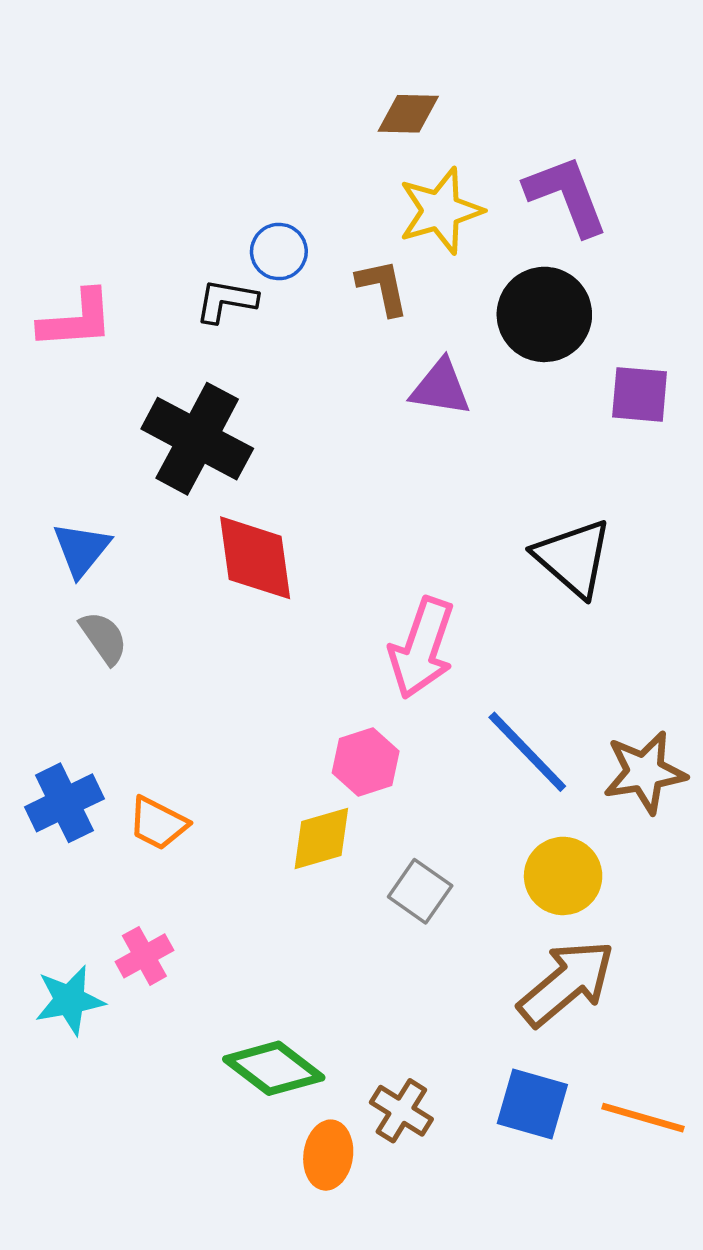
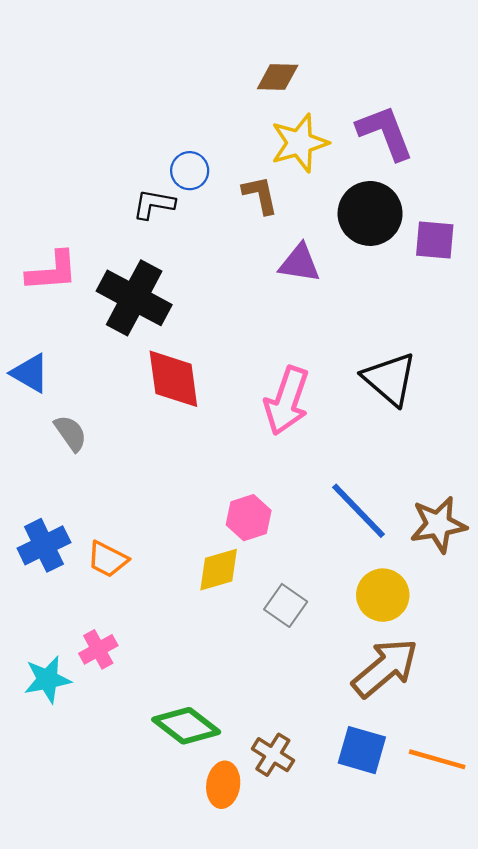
pink L-shape: (76, 320) -> (52, 271), moved
purple square: (640, 394) -> (435, 240), moved
blue triangle: (81, 549) -> (30, 373), moved, turned -39
pink arrow: (422, 648) -> (287, 401), moved

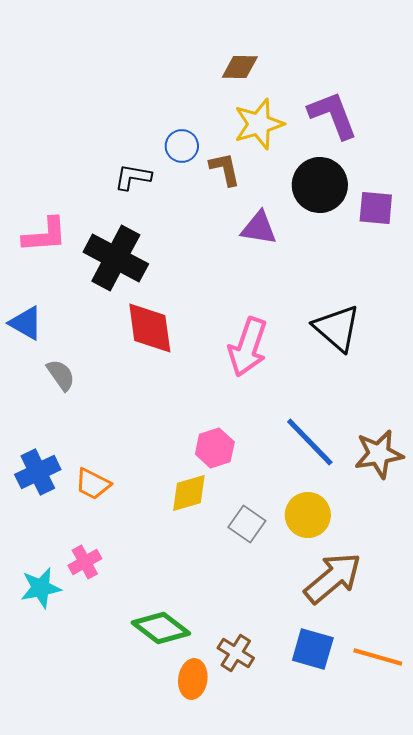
blue circle: (190, 171) -> (182, 146), moved
yellow circle: (383, 595) -> (308, 515), moved

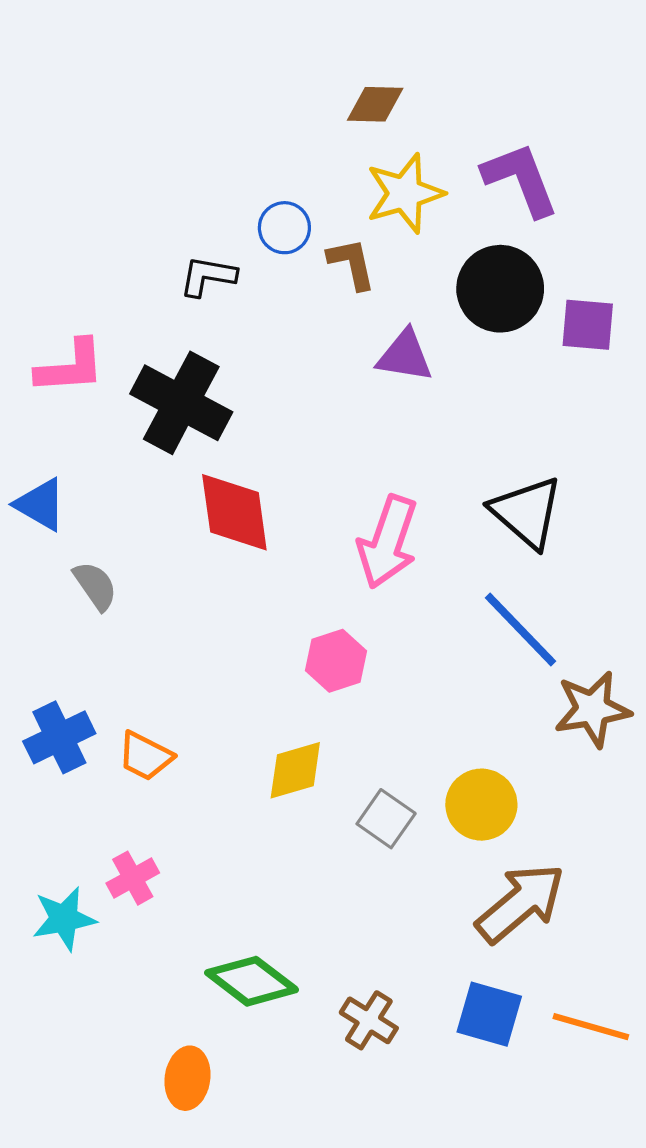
blue line: (310, 442) -> (520, 629), moved
pink hexagon: (215, 448) -> (336, 661), moved
orange ellipse: (193, 679) -> (187, 1078), moved

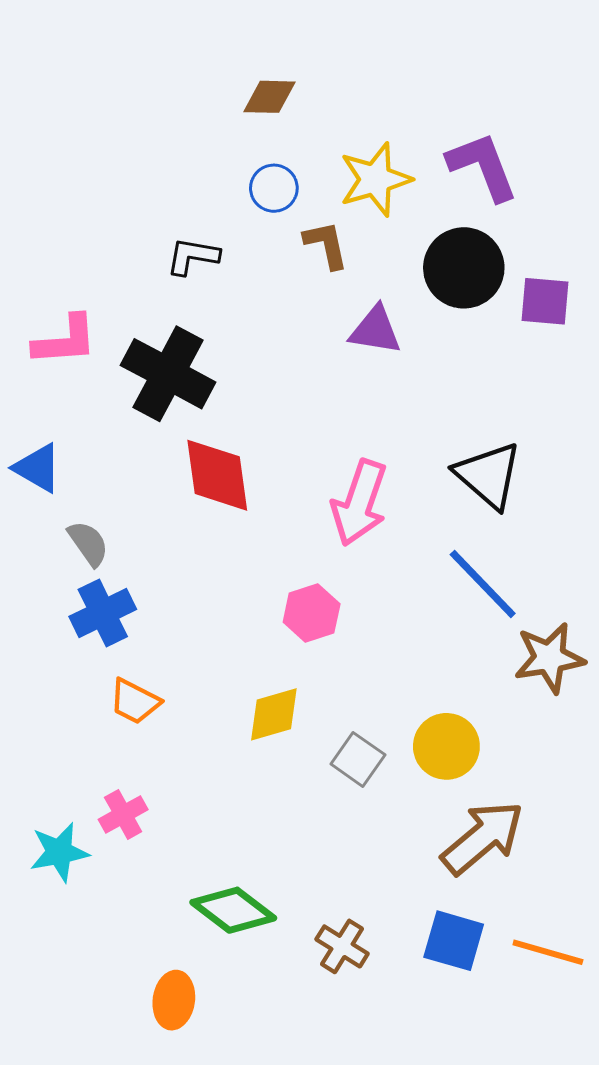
brown diamond: (375, 104) -> (270, 97), moved
blue circle: (284, 228) -> (274, 188), moved
blue cross: (59, 737) -> (103, 613), moved

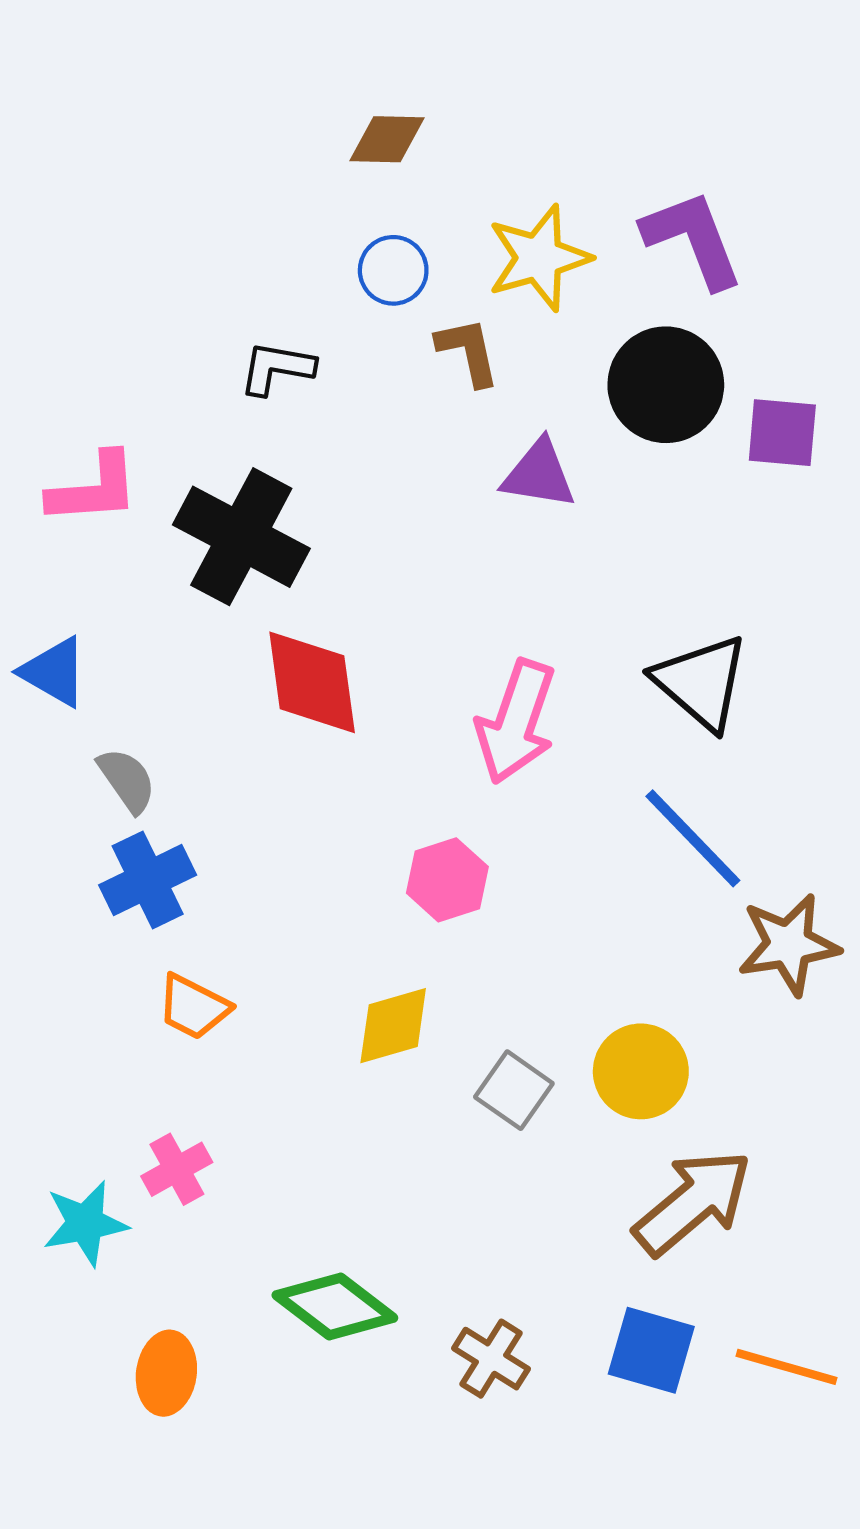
orange ellipse: (174, 1000) -> (166, 1373), moved

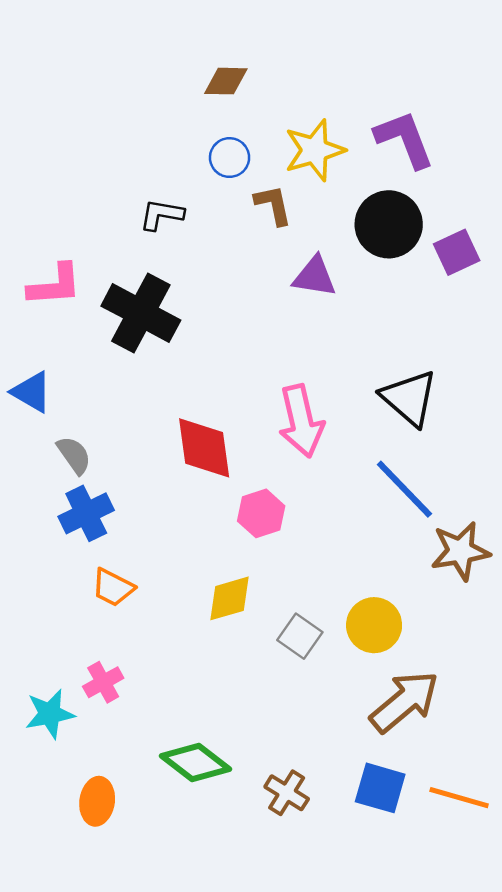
purple square: (782, 433) -> (457, 252), turned -30
red diamond: (312, 682) -> (204, 448), moved
pink arrow: (516, 722) -> (301, 421), turned -32

